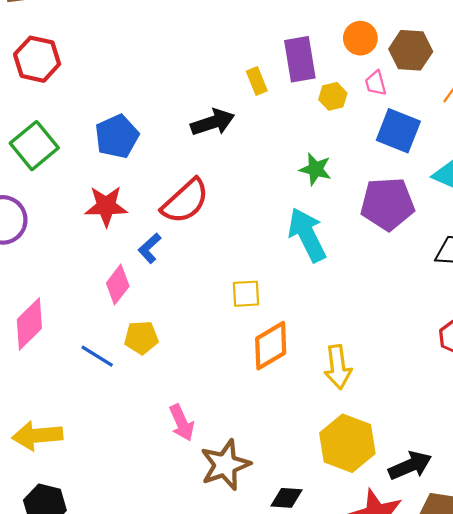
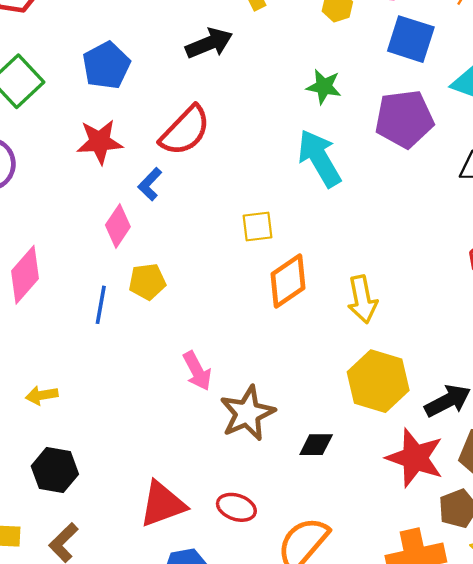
blue line: (97, 356) -> (101, 305), turned 72
yellow arrow: (37, 436) -> (42, 395), size x0.6

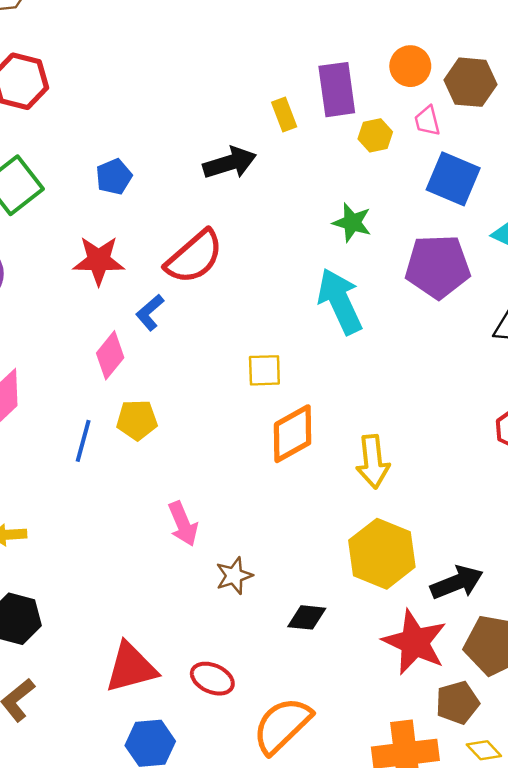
blue pentagon: (106, 65) -> (114, 177), size x0.7
brown star: (247, 413) -> (234, 576), size x0.6

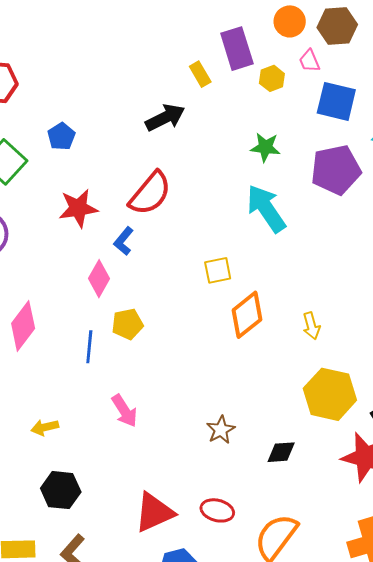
blue pentagon: (114, 177) -> (61, 136), moved
yellow arrow: (373, 462) -> (311, 326), size x0.7
pink arrow: (183, 524) -> (125, 411), moved

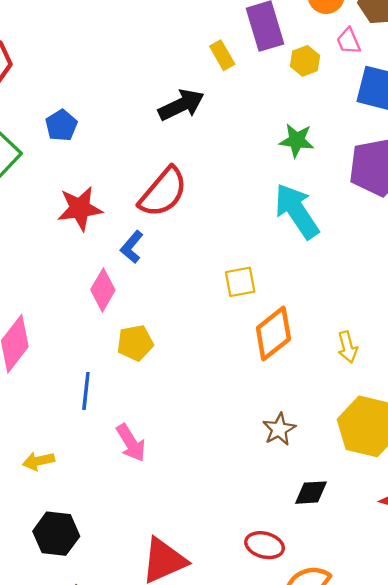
blue line: (89, 347) -> (86, 391), moved
brown star: (221, 430) -> (279, 429), moved
red ellipse: (217, 510) -> (265, 545), moved

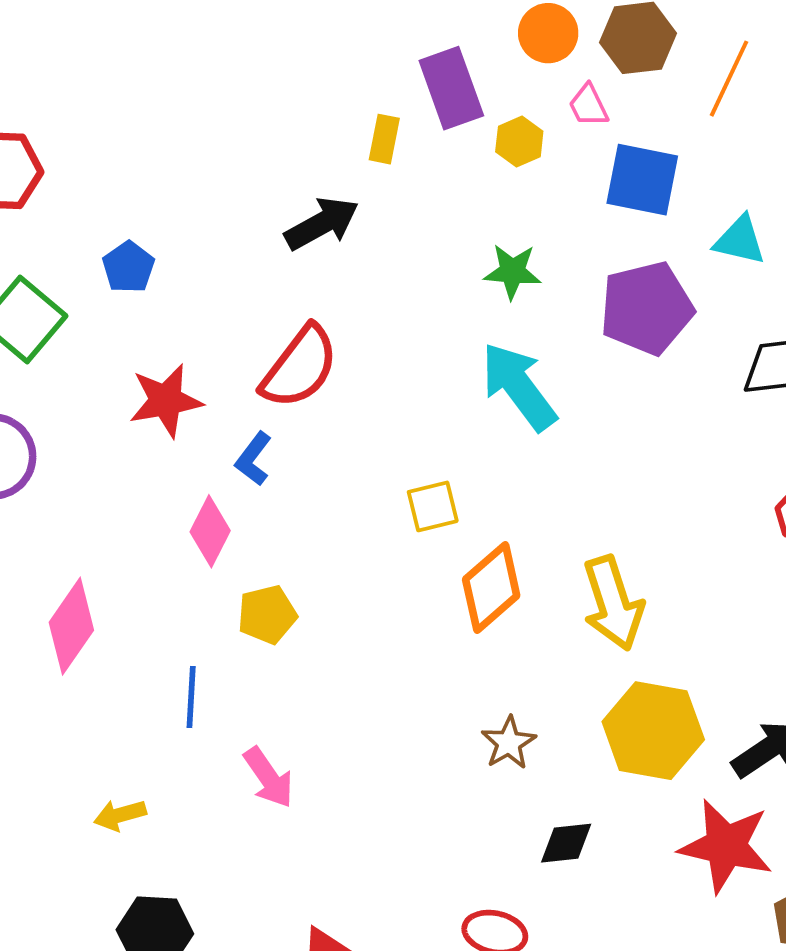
yellow rectangle: (222, 55) -> (384, 139), turned 44
yellow arrow: (348, 347) -> (613, 603), size x1.8

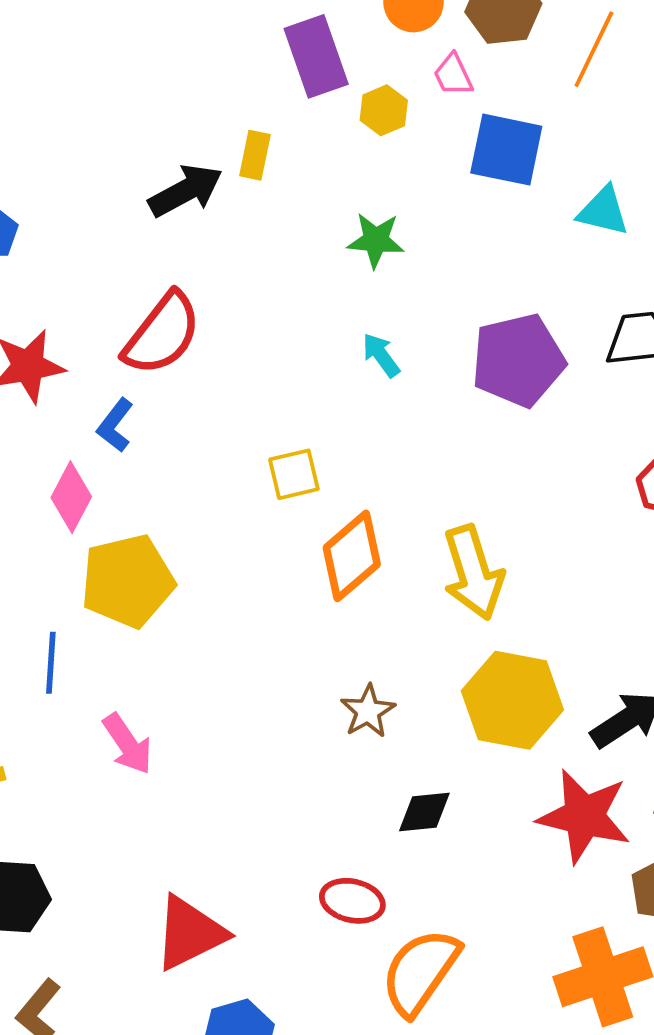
yellow rectangle: (384, 139) -> (255, 155), moved
purple pentagon: (647, 308) -> (518, 360), moved
cyan arrow: (519, 386) -> (381, 355), size x0.5
yellow pentagon: (267, 615) -> (128, 581), size x1.6

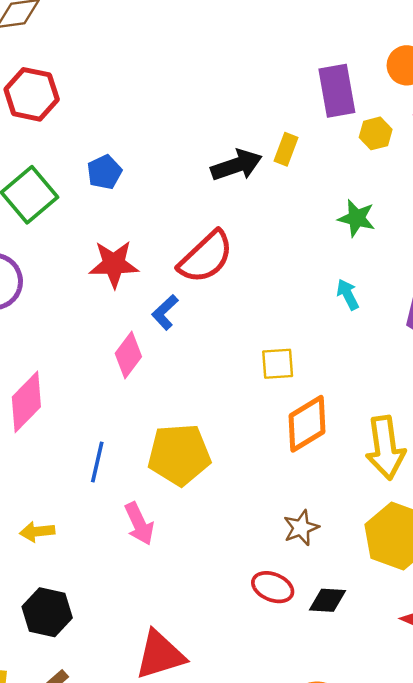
yellow pentagon: (128, 581) -> (179, 455), moved
red ellipse: (352, 901) -> (273, 587), moved

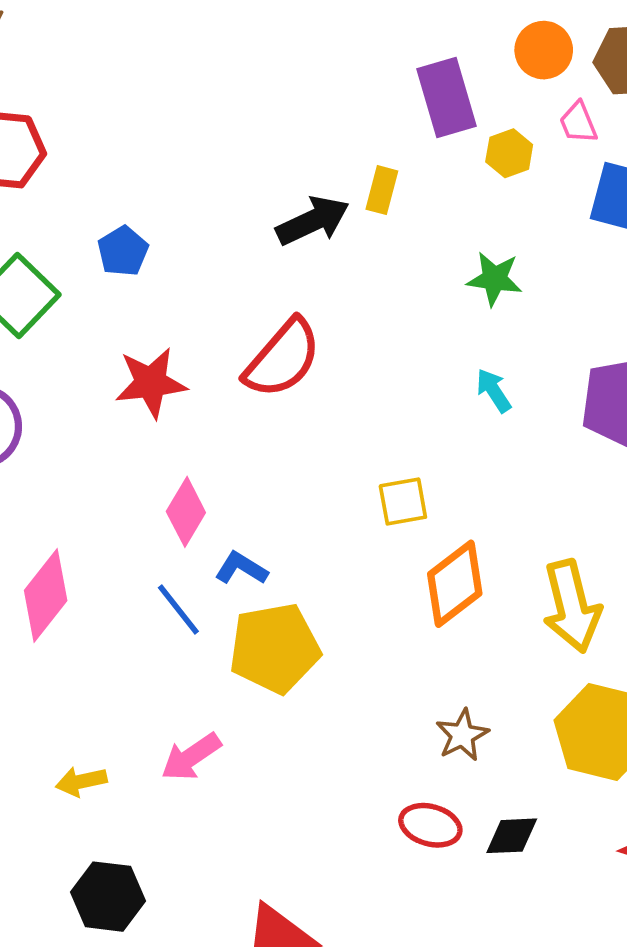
blue L-shape: (165, 312) -> (241, 568), moved, turned 81
blue line: (97, 462) -> (178, 610), moved, turned -45
pink arrow: (139, 524) -> (191, 757), moved, turned 87

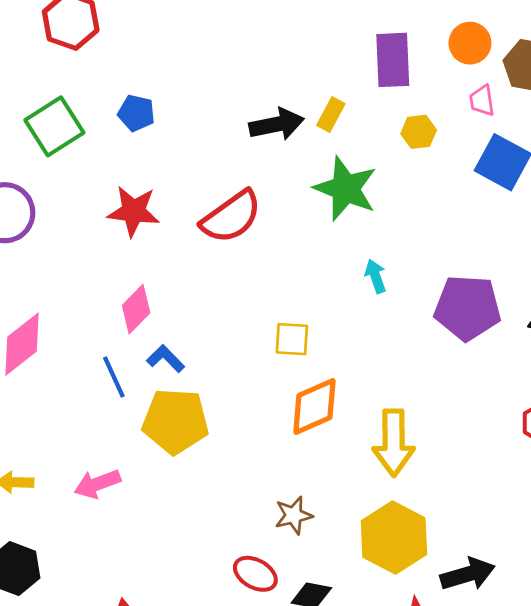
yellow hexagon: (509, 153) -> (419, 132), moved
blue pentagon: (123, 251) -> (136, 113), turned 30
green star: (495, 279) -> (346, 189), moved, size x1.6

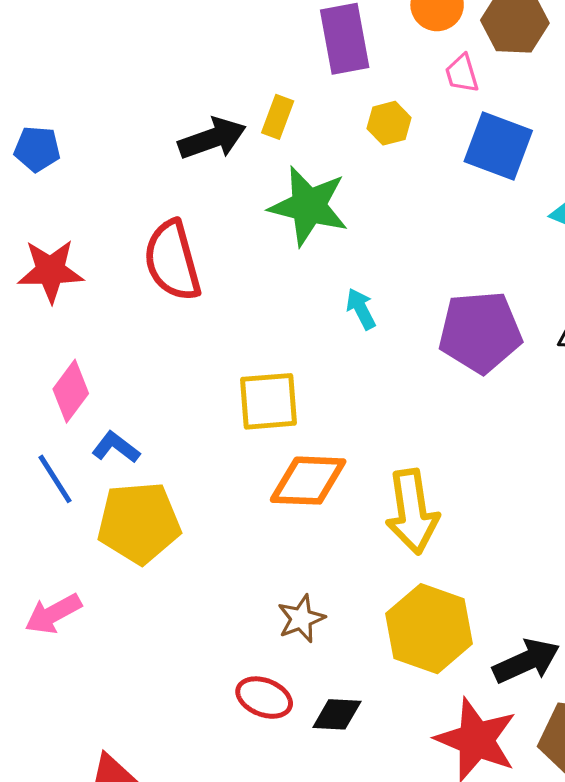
red semicircle: (231, 217) -> (172, 261), turned 118
yellow square: (292, 339) -> (269, 401), size x1.4
orange diamond: (314, 407) -> (308, 481), turned 34

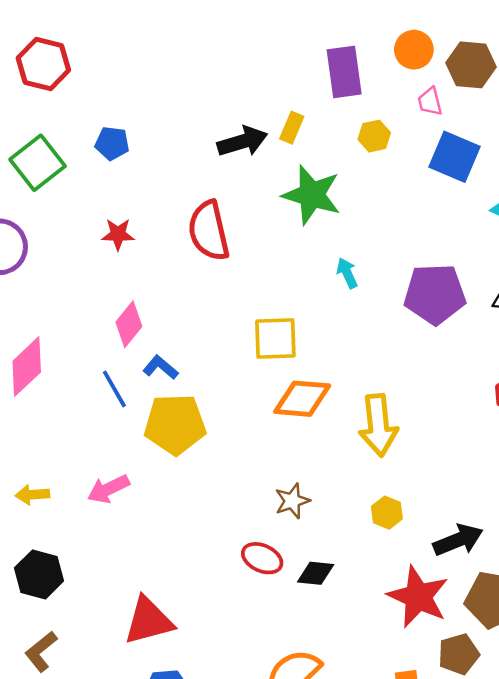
red star: (51, 271) -> (118, 234), size x0.7
yellow hexagon: (429, 629) -> (387, 513), size x0.5

